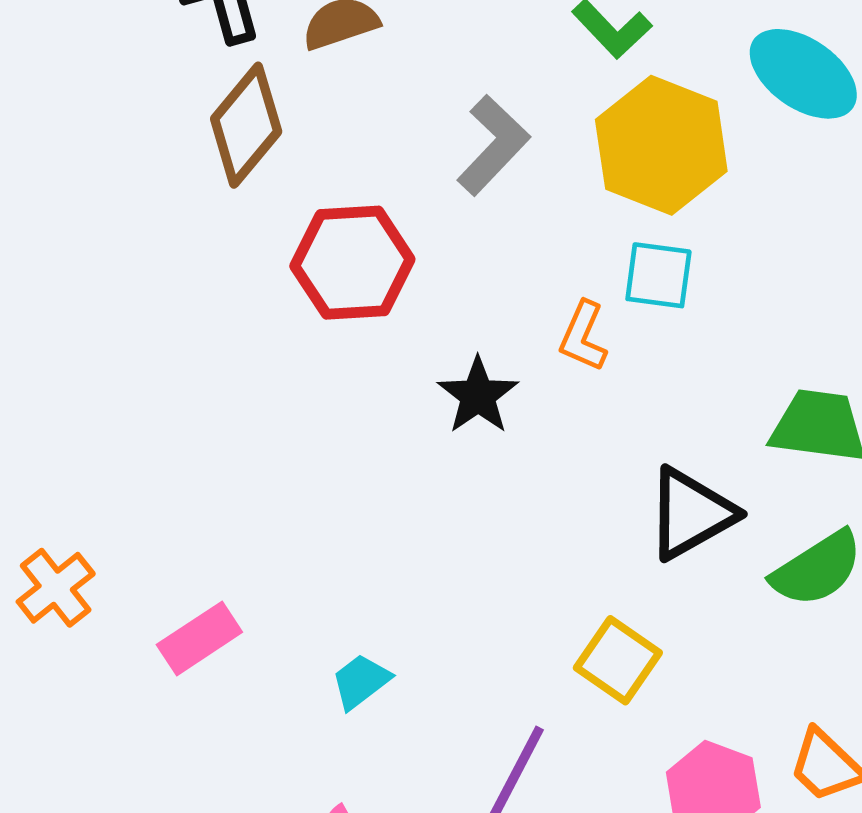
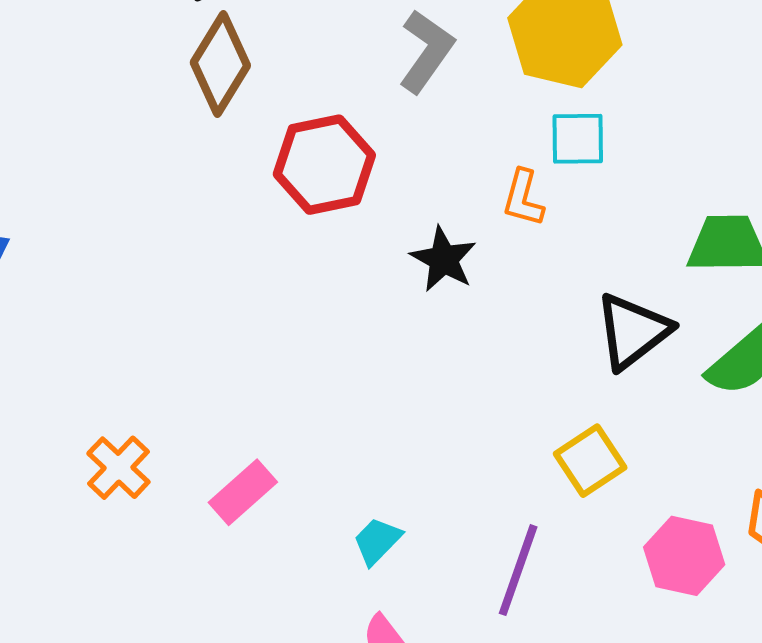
yellow square: (618, 660) -> (590, 461), turned 30
cyan trapezoid: (361, 681) -> (377, 541), moved

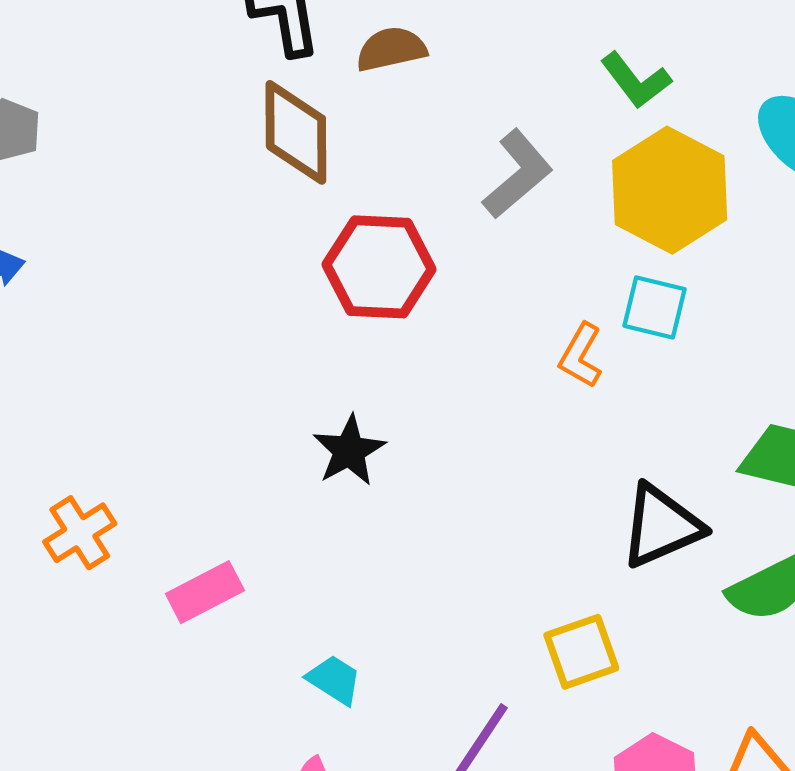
brown diamond: (220, 64) -> (296, 132), turned -46
black star: (443, 259) -> (349, 451), moved
cyan trapezoid: (377, 541) -> (334, 680), turned 64

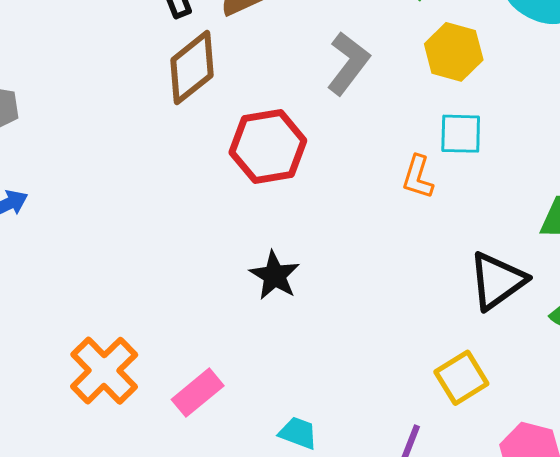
brown diamond: (296, 132) -> (192, 68), turned 64
yellow hexagon: (670, 190) -> (454, 52), size x0.7
orange cross: (80, 533) -> (104, 371), size x1.4

